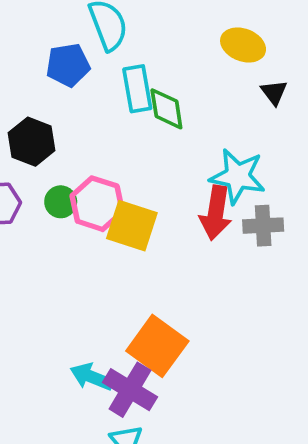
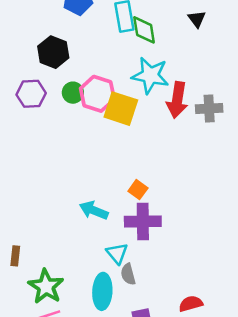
black triangle: (274, 92) -> (197, 19), moved
cyan star: (238, 176) -> (150, 75), moved
orange square: (157, 346) -> (138, 190), size x0.5
purple cross: (130, 390) -> (143, 221), moved, turned -32

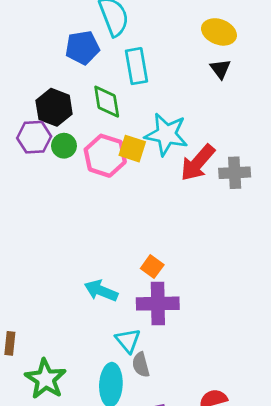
green diamond: (144, 30) -> (107, 102), moved
green circle: (73, 93) -> (64, 146), moved
purple hexagon: (31, 94) -> (34, 137), moved
red arrow: (177, 100) -> (198, 163), turned 32
yellow square: (121, 109) -> (132, 149), moved, size x0.7

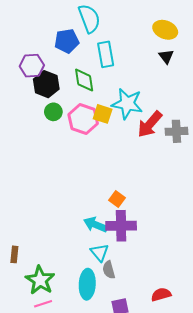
purple hexagon: (34, 137) -> (32, 66), moved
cyan arrow: (101, 291) -> (95, 225), moved

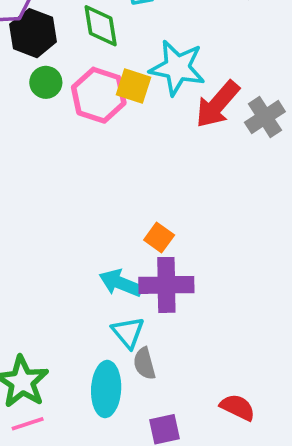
gray cross: (176, 131) -> (265, 117), turned -30
red semicircle: (161, 294) -> (238, 407), turned 42

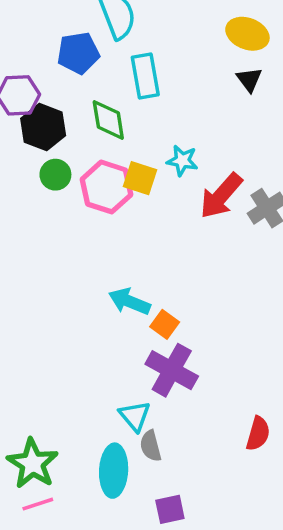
cyan star: (177, 68) -> (182, 161), size x0.6
cyan arrow: (121, 283) -> (129, 301), moved
purple cross: (166, 285) -> (172, 370), turned 30
red semicircle: (238, 407) -> (258, 434), moved, turned 80

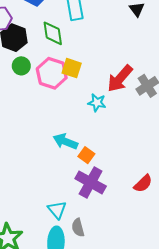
cyan star: (182, 161) -> (97, 103), moved
cyan triangle: (135, 416) -> (57, 210), moved
red semicircle: (258, 434) -> (143, 184), moved, turned 30

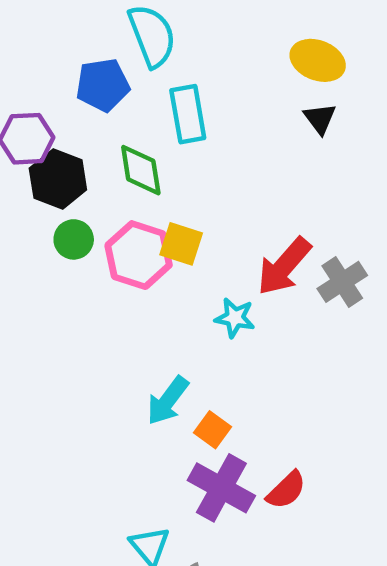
cyan arrow: (65, 142) -> (168, 401), turned -75
red semicircle: (143, 184) -> (286, 490), moved

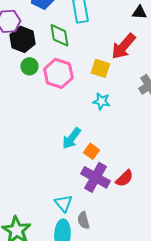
black triangle: (320, 119) -> (139, 12), turned -49
yellow square: (181, 244) -> (100, 68), moved
red arrow: (284, 266) -> (123, 46), moved

